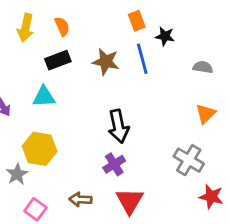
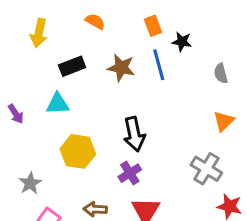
orange semicircle: (62, 26) -> (95, 21), moved, turned -36
gray semicircle: (203, 67) -> (221, 73), turned -114
yellow hexagon: (40, 149) -> (78, 151), moved

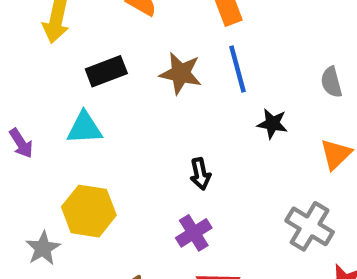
black star: (182, 42) -> (272, 124), moved
black arrow: (134, 134) -> (200, 174), size x0.6
yellow hexagon: (78, 151) -> (89, 211), moved

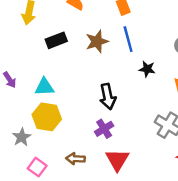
brown star: (181, 73) -> (97, 42), turned -30
cyan triangle: (84, 128) -> (44, 87), moved
black arrow: (200, 174) -> (108, 97), size x1.5

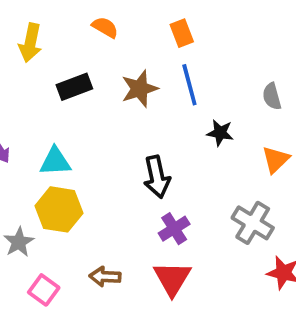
purple cross: (104, 129) -> (174, 229), moved

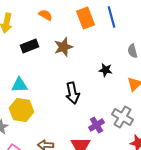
orange rectangle: (182, 33) -> (86, 18), size x1.5
blue line: (189, 85) -> (112, 17), moved
purple cross: (174, 229) -> (96, 125), moved

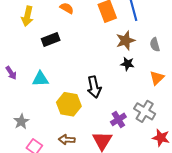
brown star: (64, 47) -> (125, 41), moved
yellow hexagon: (22, 110) -> (69, 104), moved

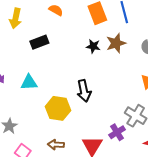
black star: (127, 64) -> (93, 46), moved
purple cross: (118, 119) -> (117, 132), moved

